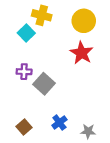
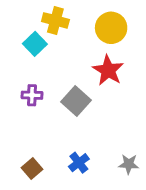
gray square: (44, 84) -> (76, 101), moved
gray star: (88, 131) -> (129, 164), moved

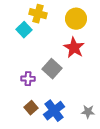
purple cross: (32, 95) -> (28, 79), moved
blue cross: (79, 163) -> (54, 111), size x1.5
brown square: (32, 168) -> (31, 108), moved

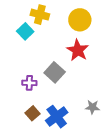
gray star: (88, 112) -> (92, 107), moved

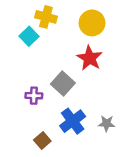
brown square: (33, 113) -> (42, 140), moved
blue cross: (57, 117) -> (73, 121), moved

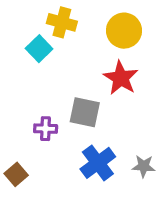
gray square: (63, 84) -> (85, 112), turned -30
brown square: (42, 140) -> (16, 174), moved

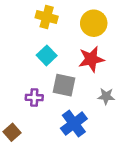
cyan square: (39, 49) -> (47, 55), moved
red star: (121, 78) -> (91, 59), turned 30
gray star: (144, 166) -> (106, 96), moved

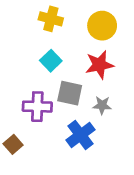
gray star: (106, 96) -> (102, 105), moved
purple cross: (34, 98) -> (37, 107), size x1.5

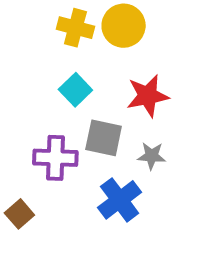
yellow circle: (102, 26) -> (124, 26), moved

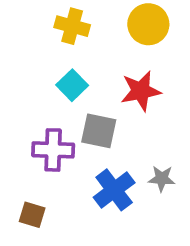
yellow circle: (124, 26) -> (148, 24), moved
gray star: (152, 156) -> (162, 179), moved
brown square: (19, 214) -> (32, 215), moved, turned -32

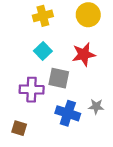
yellow cross: (72, 26) -> (43, 16), turned -30
blue cross: (114, 190) -> (68, 113), turned -35

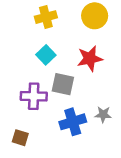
blue cross: (68, 113) -> (73, 122), turned -35

